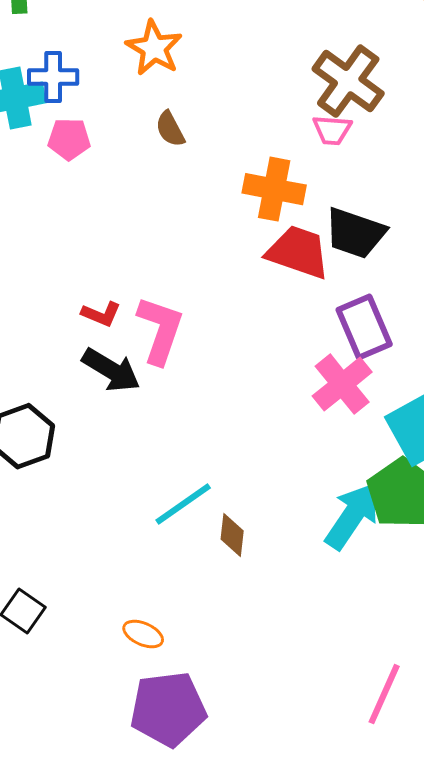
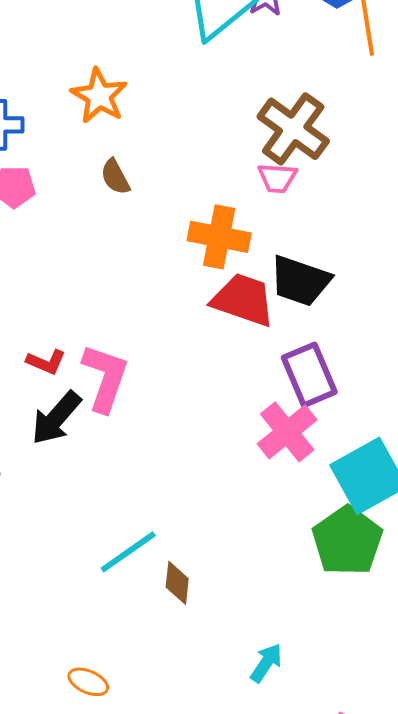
black arrow: (111, 370) -> (56, 418), turned 100
cyan arrow: (352, 516) -> (266, 663), moved, size x0.6

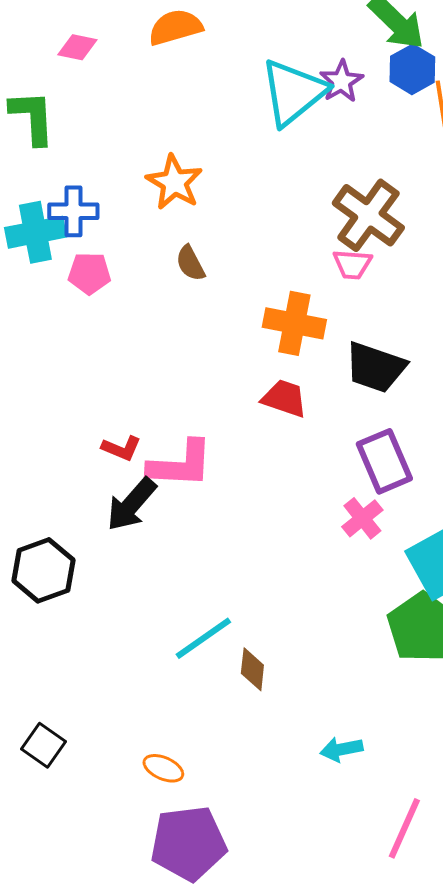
red trapezoid: (243, 300) -> (284, 398), moved, size x0.7
pink L-shape: (105, 378) -> (180, 464), turned 74
pink cross: (287, 432) -> (362, 518), size x0.7
cyan arrow: (266, 663) -> (341, 749), turned -135

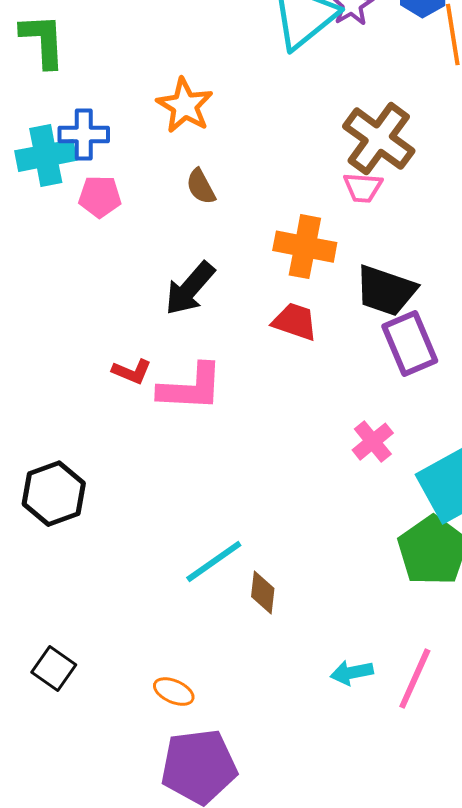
purple rectangle: (384, 461) -> (410, 344), moved
black arrow: (131, 504) -> (190, 289), moved
pink line: (404, 828) -> (415, 679), moved

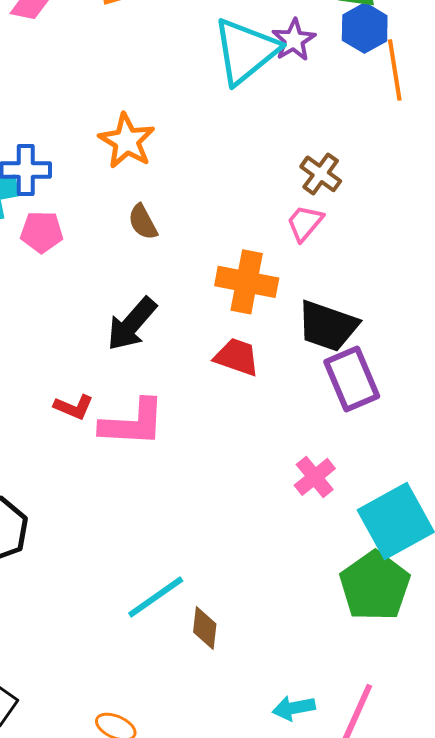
brown cross: (379, 139) -> (321, 174), size x0.6
pink trapezoid: (363, 188) -> (305, 223), turned 126

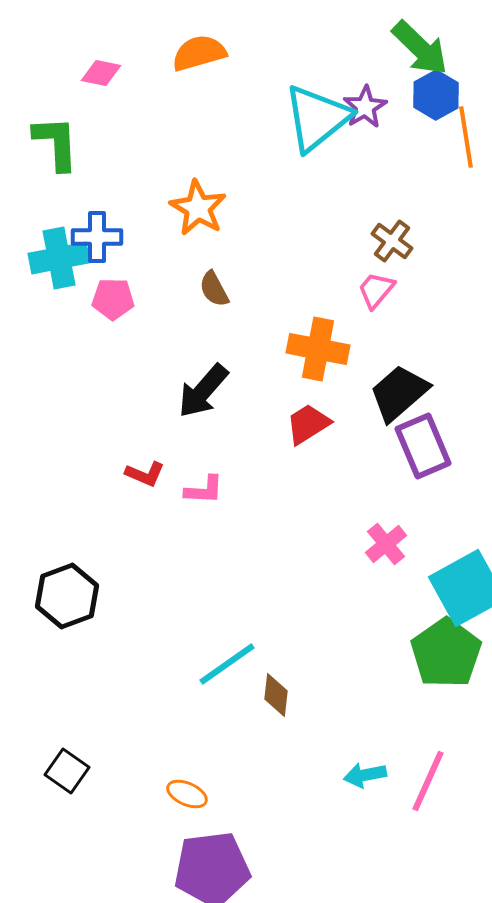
black trapezoid: (328, 326) -> (399, 393), turned 120
red trapezoid: (237, 357) -> (308, 424), turned -51
pink L-shape: (133, 423) -> (204, 490), size x0.6

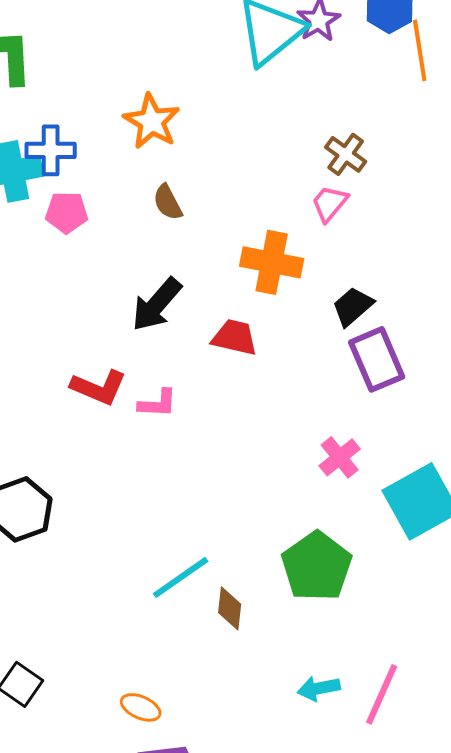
black trapezoid: (399, 393) -> (353, 306), size x0.7
red trapezoid: (308, 424) -> (235, 337), moved, turned 45
red L-shape: (145, 474) -> (99, 387), size x1.4
green pentagon: (446, 653) -> (317, 566), moved

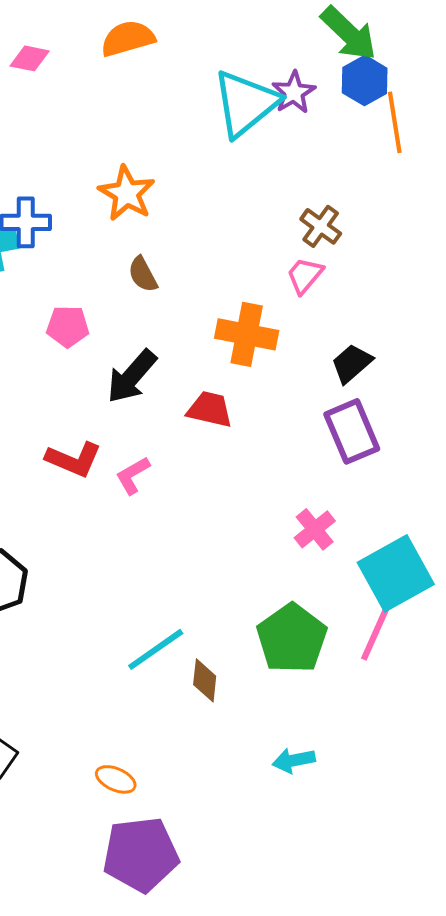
pink pentagon: (67, 212) -> (68, 326), moved
black trapezoid: (353, 306) -> (352, 363), moved
pink L-shape: (158, 403) -> (133, 475), turned 147
pink line: (382, 694) -> (377, 630), moved

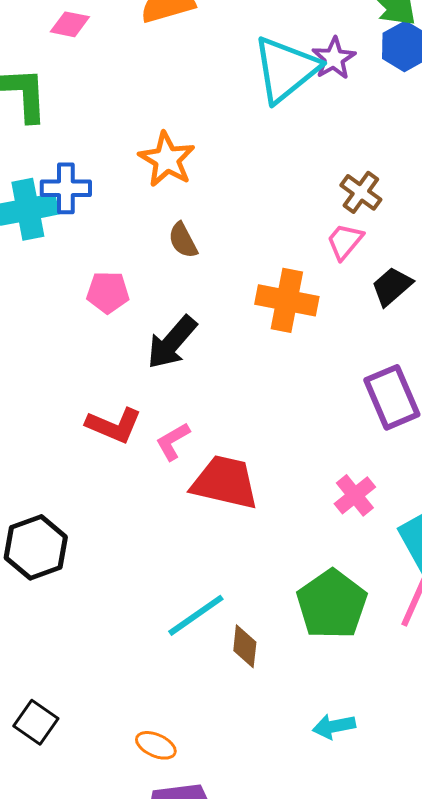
black trapezoid: (352, 363) -> (392, 286), moved
red trapezoid: (210, 409) -> (225, 482), moved, size x1.5

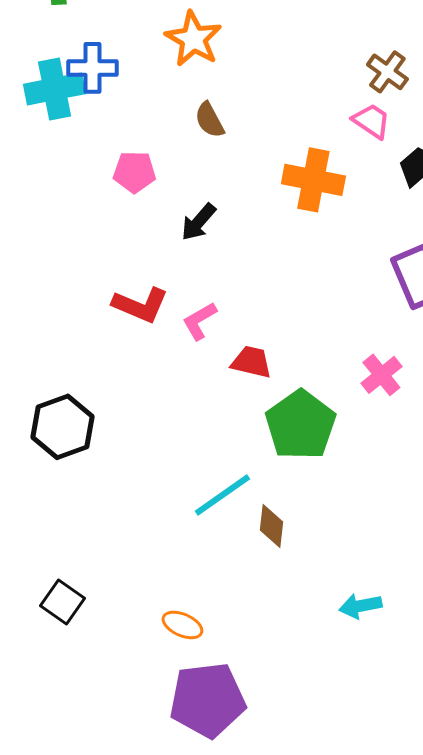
pink trapezoid: (345, 241) -> (371, 121), turned 84
black arrow: (172, 342) -> (198, 222), size x0.7
red trapezoid: (225, 482) -> (251, 362), size x0.6
green pentagon: (332, 604) -> (300, 425), moved

